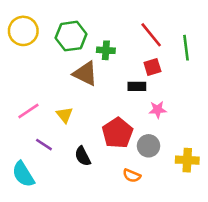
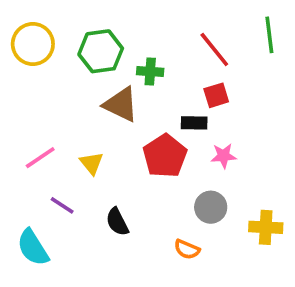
green line: (186, 48) -> (269, 35), moved
red pentagon: (118, 133) -> (165, 156), moved

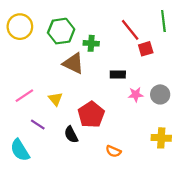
red square: (216, 95) -> (146, 49), moved
red pentagon: (165, 156) -> (91, 115), moved
gray circle: (211, 207) -> (160, 94), moved

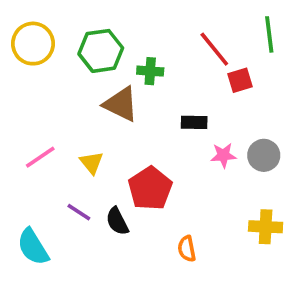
purple line: (38, 125) -> (79, 212), moved
orange semicircle: (113, 151) -> (187, 249), turned 56

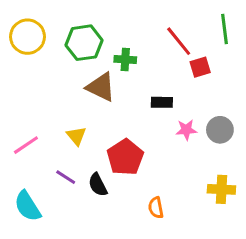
pink line: (40, 157) -> (26, 145), moved

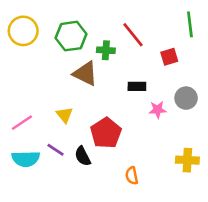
red line: (179, 41) -> (133, 35), moved
gray circle: (220, 130) -> (186, 98), moved
cyan semicircle: (27, 206) -> (26, 159), moved, turned -60

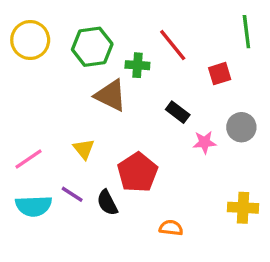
black rectangle: (137, 86) -> (178, 112), turned 36
orange semicircle: (132, 176) -> (171, 228), turned 108

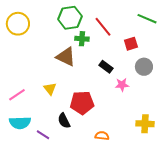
green line: (246, 32) -> (147, 19), turned -60
green hexagon: (92, 47) -> (70, 18), moved
gray circle: (241, 127) -> (144, 67), moved
red pentagon: (137, 172) -> (82, 103), turned 30
purple line: (72, 194) -> (43, 135), moved

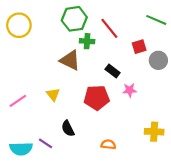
gray circle: (144, 67) -> (158, 60), moved
red pentagon: (82, 103) -> (97, 98), moved
cyan semicircle: (20, 123) -> (21, 149), moved

